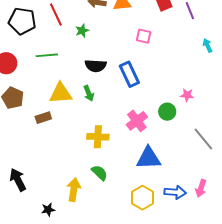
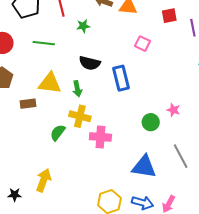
pink cross: (137, 121) -> (100, 137), moved, turned 30
yellow cross: (98, 137) -> (80, 116), moved
blue triangle: (149, 158) -> (144, 167), moved
green semicircle: (100, 173) -> (58, 133), moved, turned -108

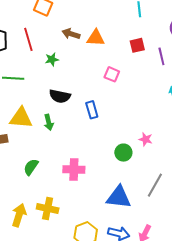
blue rectangle: (121, 78) -> (92, 110), size x0.7
yellow cross: (80, 116) -> (48, 208), moved
gray line: (181, 156) -> (155, 185), turned 60

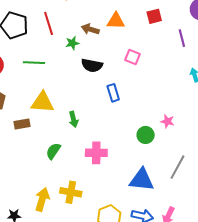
brown arrow: (71, 34) -> (90, 29), moved
red square: (137, 45) -> (154, 16), moved
black semicircle: (60, 96) -> (92, 65), moved
green arrow: (49, 122) -> (73, 119), moved

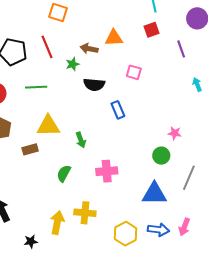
green circle: (146, 135) -> (161, 156), moved

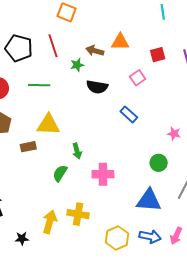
red square: (152, 30) -> (158, 55), moved
pink square: (134, 72) -> (138, 78), turned 35
blue rectangle: (118, 110) -> (129, 114), moved, turned -30
pink star: (175, 133) -> (174, 134), moved
green arrow: (81, 140) -> (77, 151), moved

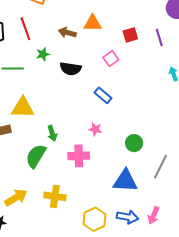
green star: (77, 65) -> (43, 54), moved
pink star: (174, 134) -> (95, 129), moved
green semicircle: (60, 173) -> (36, 156), size x1.4
yellow arrow: (50, 222) -> (16, 198), moved, turned 45

